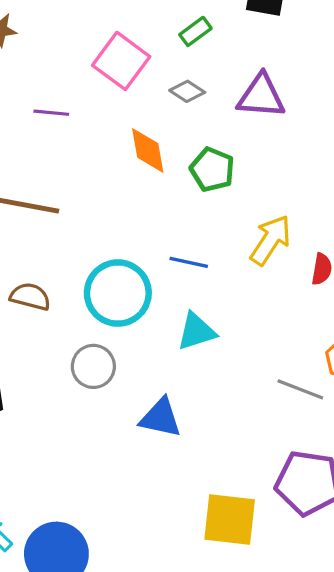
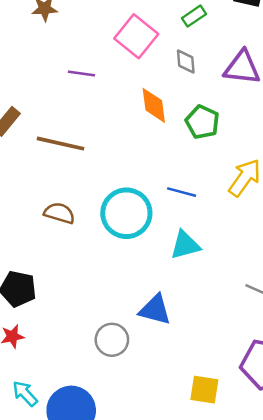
gray diamond: (187, 91) -> (186, 62), turned 50
gray circle: (93, 366) -> (112, 340), moved
yellow square: (230, 519) -> (204, 390), size x0.7

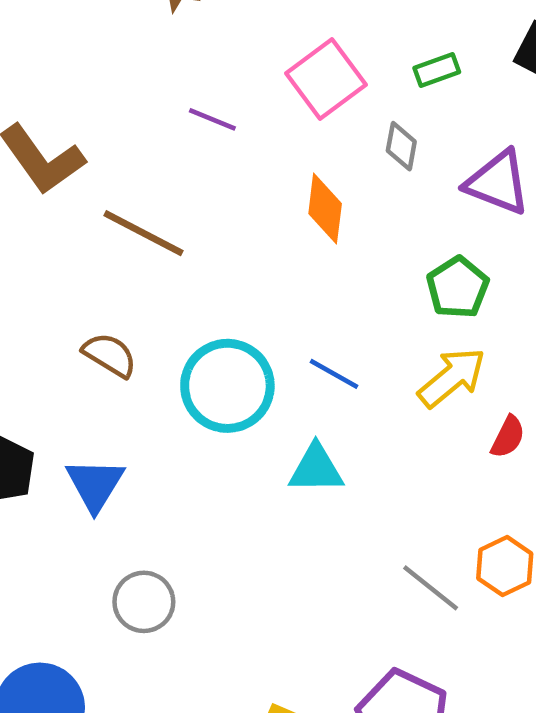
green pentagon: (202, 122) -> (458, 287), moved
blue triangle: (155, 310) -> (95, 485), moved, turned 32

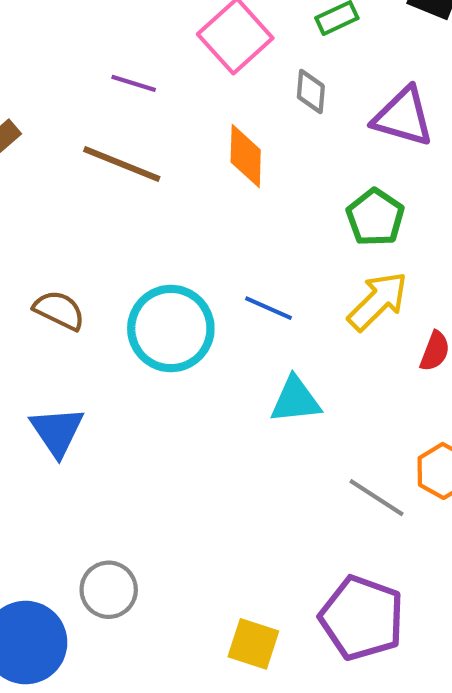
brown line: (143, 233) -> (122, 164), moved
cyan triangle: (316, 469) -> (296, 400), moved
gray circle: (144, 602) -> (109, 590), moved

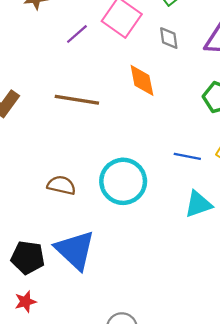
purple line: (134, 83) -> (77, 34), moved, turned -45
blue line: (268, 308) -> (187, 156), moved
blue triangle: (57, 431) -> (75, 250), size x1.4

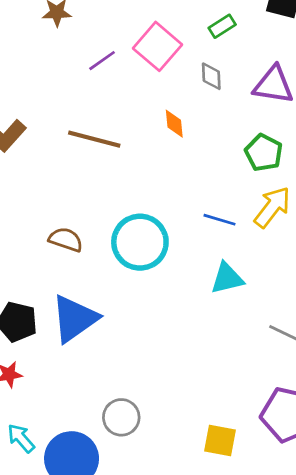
orange diamond: (142, 80) -> (174, 124), size x0.7
blue triangle: (75, 250) -> (74, 319), turned 36

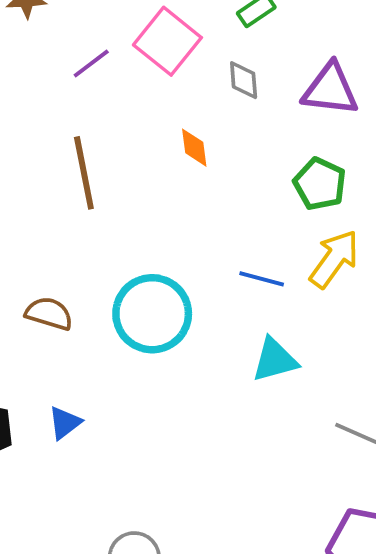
brown line: (94, 139) -> (84, 173), turned 66
blue triangle: (74, 319) -> (65, 423), size x0.5

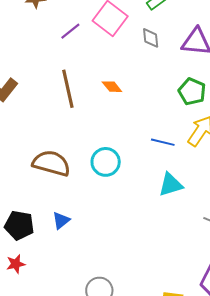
orange diamond: (194, 148) -> (112, 87), moved, turned -30
brown semicircle: (49, 314) -> (51, 163), size x1.5
cyan circle: (152, 314) -> (106, 162), size x0.7

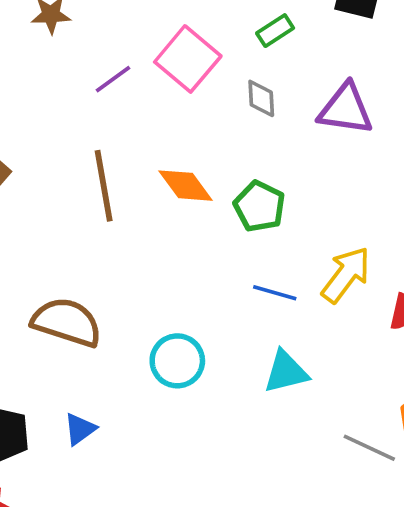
orange diamond: (112, 87) -> (185, 186), size x1.4
green pentagon: (192, 92) -> (259, 206), moved
cyan circle: (106, 162) -> (177, 361), moved

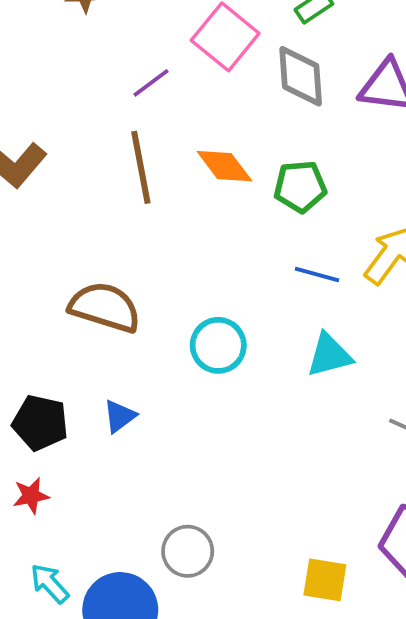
purple line: (113, 79) -> (151, 83), moved
gray diamond: (261, 98) -> (301, 76), size x1.6
green pentagon: (259, 206) -> (300, 187), turned -30

